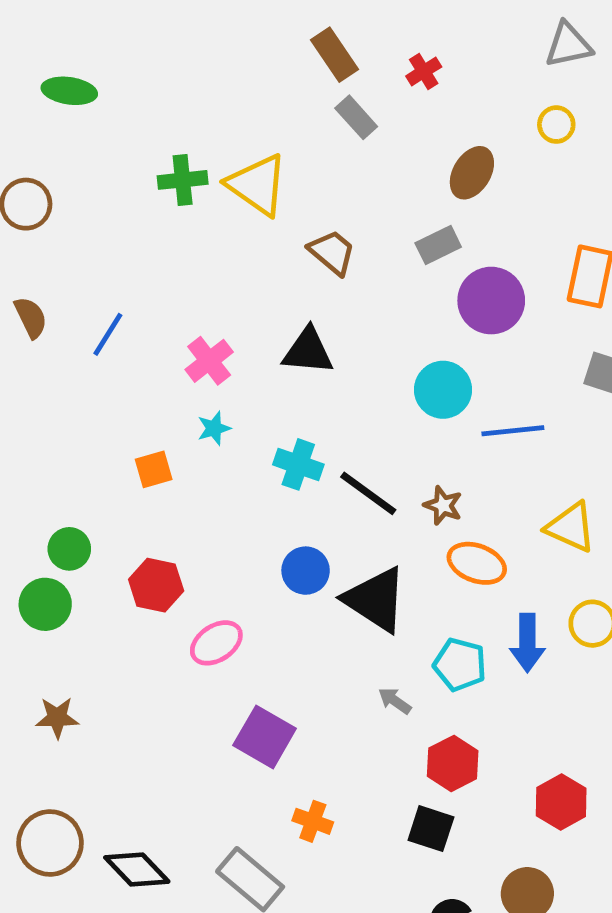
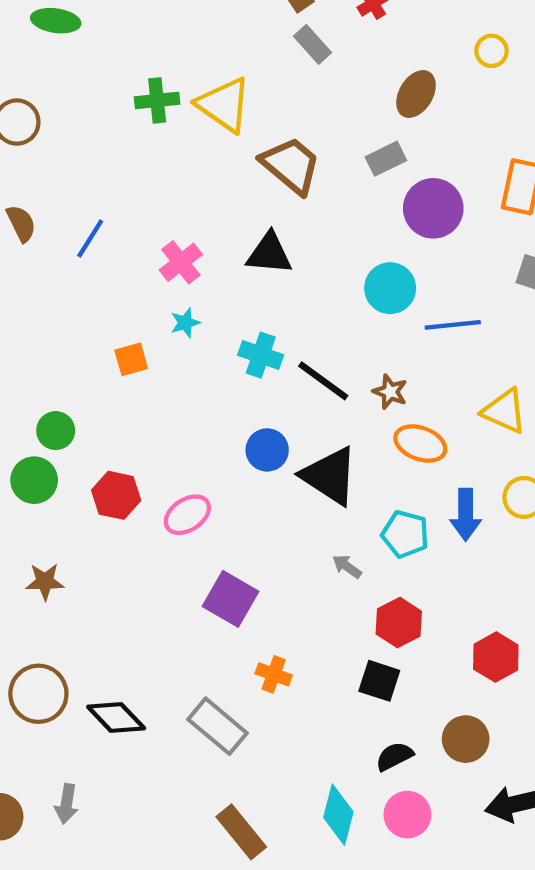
brown trapezoid: (332, 252) -> (291, 165), size x1.4
red hexagon: (156, 585) -> (116, 495), moved

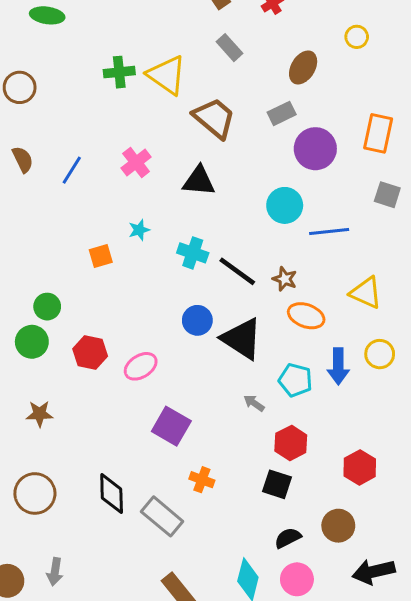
gray rectangle: (312, 44) -> (230, 48), moved
pink cross: (181, 262) -> (136, 163), moved
black diamond: (116, 718) -> (112, 493), moved, turned 42

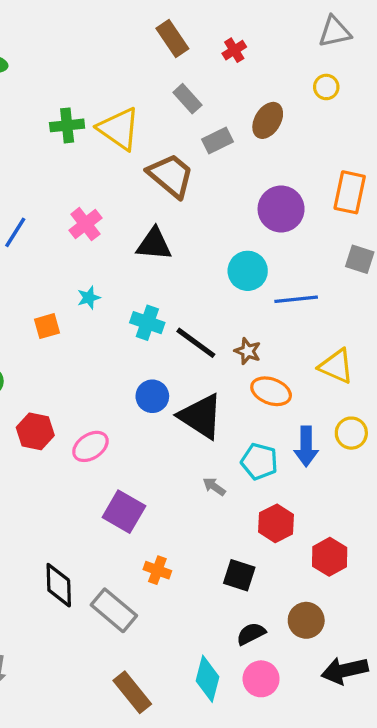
gray rectangle: (282, 113) -> (218, 140), moved
red hexagon: (291, 443) -> (276, 523), moved

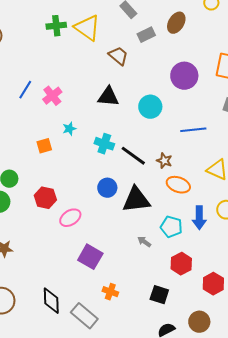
brown trapezoid: (171, 176) -> (118, 56), size x0.7
pink cross: (85, 224) -> (52, 96), moved
cyan circle: (248, 271) -> (150, 107), moved
black triangle: (201, 416) -> (136, 200), turned -40
red hexagon: (35, 431) -> (45, 198), moved

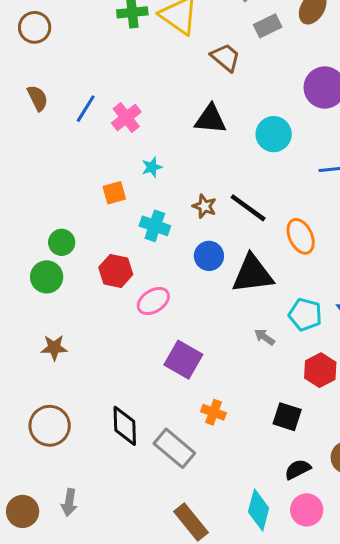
cyan cross: (104, 144) -> (155, 226), moved
brown star: (164, 161) -> (204, 206), moved
orange ellipse: (178, 185) -> (301, 236), moved, turned 45

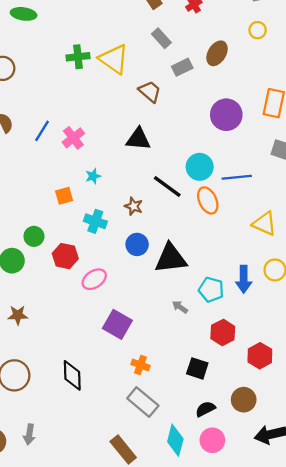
cyan circle: (274, 134) -> (200, 167), moved
black line: (248, 208) -> (167, 187), moved
orange ellipse: (301, 236) -> (208, 200), moved
green circle: (62, 242) -> (34, 236), moved
gray rectangle: (174, 448) -> (143, 402), moved

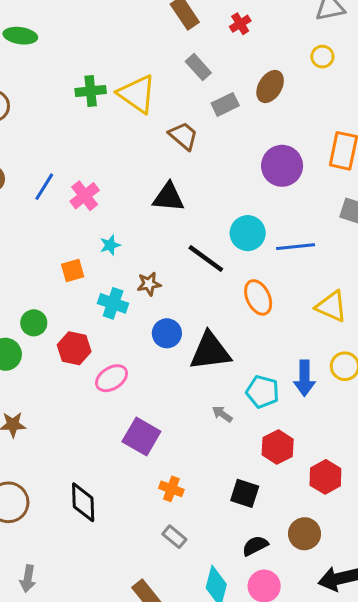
orange ellipse: (208, 200) -> (258, 297), moved
brown star: (134, 206) -> (149, 284), moved, turned -30
gray rectangle: (143, 402) -> (174, 537), size x0.6

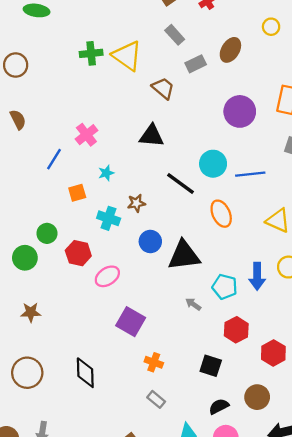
blue line: (44, 187) -> (54, 159), moved

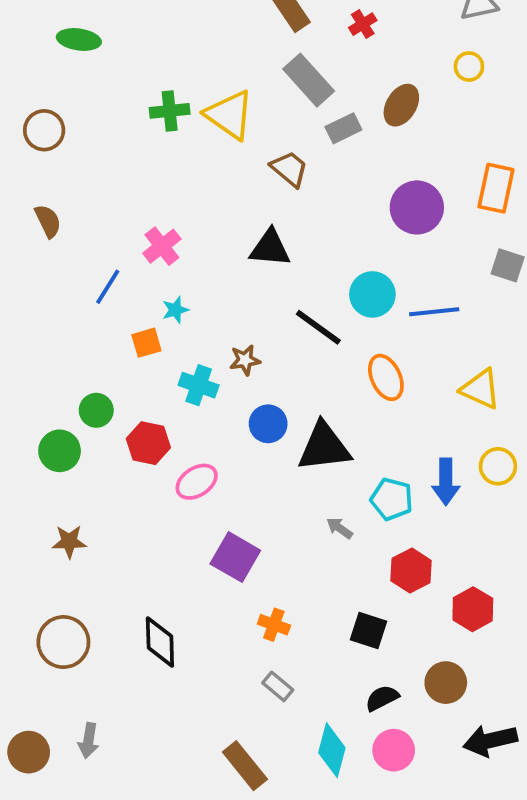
gray rectangle: (175, 35) -> (309, 80), size x1.5
cyan star: (106, 173) -> (175, 310), moved

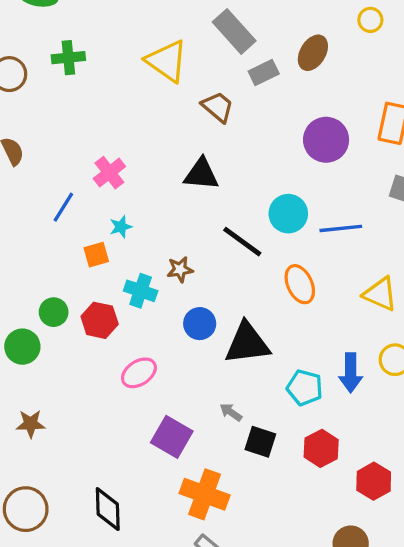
green cross: (170, 111) -> (68, 58), moved
red hexagon: (148, 443) -> (100, 320), moved
gray arrow: (340, 528) -> (231, 412), moved
orange cross: (274, 625) -> (205, 494), size x1.8
black square: (369, 630) -> (260, 442), moved

